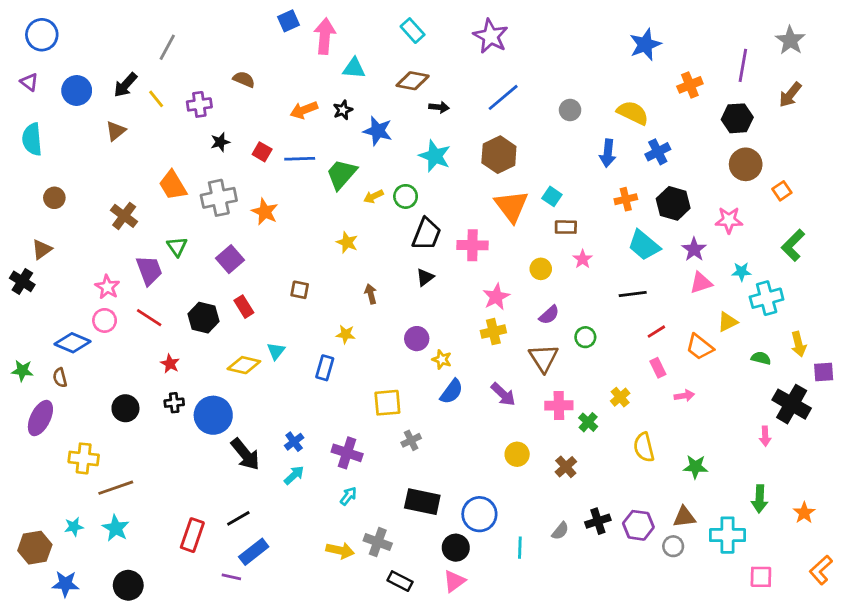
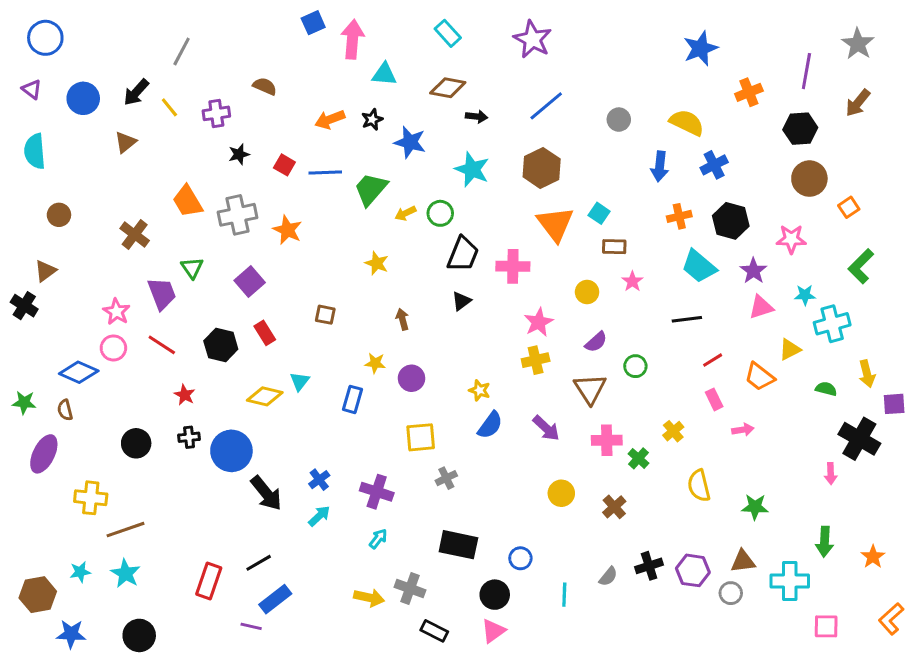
purple circle: (417, 339) -> (412, 378), moved
blue circle: (479, 514) -> (520, 558), size x0.6

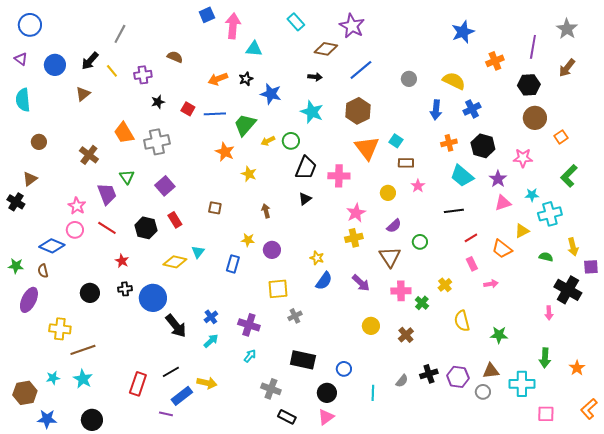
brown diamond: (448, 88) -> (326, 49), moved
orange star: (287, 230) -> (225, 152), moved
yellow arrow: (369, 598) -> (207, 383), moved

